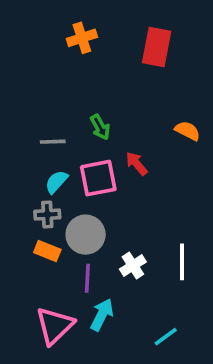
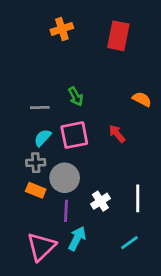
red arrow: (137, 164) -> (117, 134), moved
cyan line: (166, 337) -> (129, 243), moved

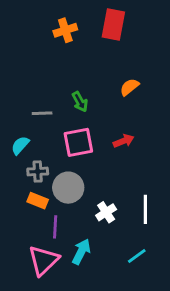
red rectangle: (118, 36) -> (113, 24), moved
orange semicircle: (142, 99) -> (129, 87), moved, turned -66
red arrow: (117, 134) -> (124, 141), turned 108
cyan semicircle: (43, 138) -> (20, 145), moved
purple line: (66, 211) -> (55, 227), moved

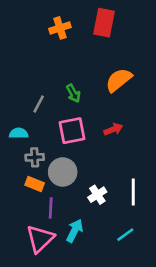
orange semicircle: (129, 87) -> (119, 80), size x1.5
gray line: (42, 113) -> (39, 104), turned -60
cyan semicircle: (20, 145) -> (19, 133), turned 48

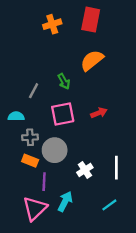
orange semicircle: (119, 80) -> (92, 60), moved

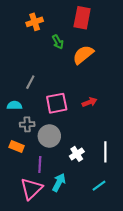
orange cross: (52, 24) -> (35, 22), moved
green arrow: (64, 81) -> (58, 42), moved
orange rectangle: (30, 161) -> (17, 147), moved

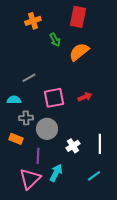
gray line: (30, 82) -> (29, 78), turned 32

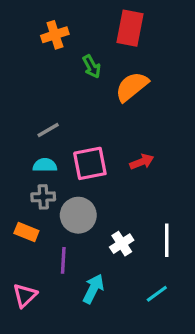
cyan semicircle: (14, 100) -> (45, 165), moved
pink triangle: (30, 179) -> (25, 295), moved, size x0.7

